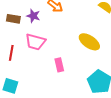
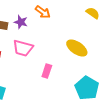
pink rectangle: (59, 65) -> (47, 71), turned 32

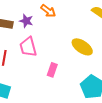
pink trapezoid: (23, 48) -> (28, 47), turned 60

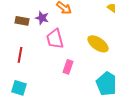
pink trapezoid: (28, 47) -> (55, 39), moved

